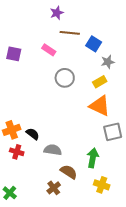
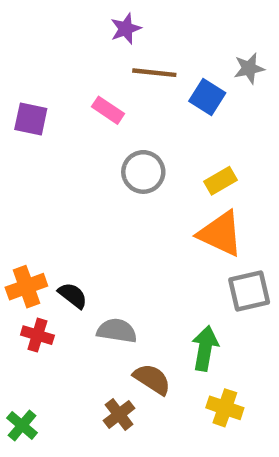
gray star: (108, 62) -> (249, 68), moved

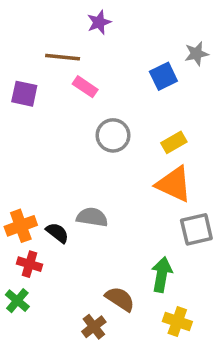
brown line: (154, 73) -> (63, 57), moved
blue square: (207, 97) -> (163, 76), turned 32
gray semicircle: (117, 331) -> (92, 217), moved
green cross: (22, 425) -> (17, 301), moved

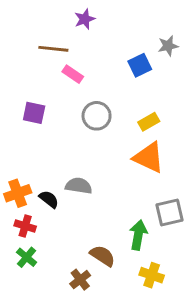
purple square: (24, 94) -> (34, 113), moved
gray square: (196, 229) -> (170, 213), moved
green cross: (17, 301) -> (27, 257), moved

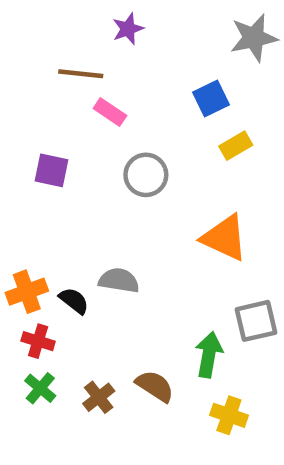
gray star: (168, 46) -> (254, 38), moved, size x1.5
yellow rectangle: (149, 122) -> (236, 146), moved
brown cross: (80, 280) -> (99, 397), moved

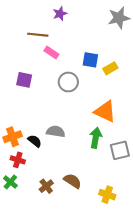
blue square: (211, 98) -> (90, 60), moved, turned 35
green arrow: (209, 355) -> (96, 138), moved
green cross: (40, 388) -> (10, 182), moved

